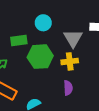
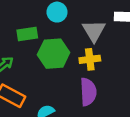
purple semicircle: (68, 88) -> (88, 92), size x1.5

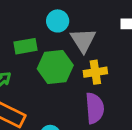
gray triangle: (94, 31) -> (83, 40), moved

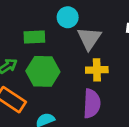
green hexagon: (55, 67) -> (43, 71), moved

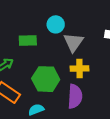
green hexagon: (43, 71) -> (46, 79), moved

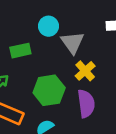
yellow cross: (79, 68) -> (85, 71), turned -30

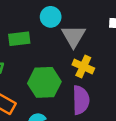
yellow cross: (85, 71) -> (83, 66), turned -30

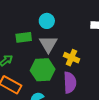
gray triangle: (73, 36) -> (48, 44), moved

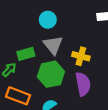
green rectangle: (24, 37) -> (26, 54), moved

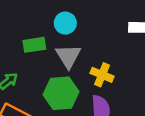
green rectangle: (26, 54) -> (34, 45), moved

